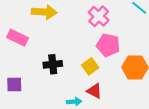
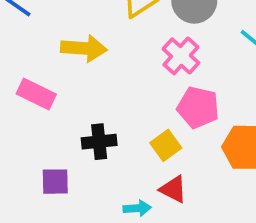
purple square: (14, 85) -> (55, 182), moved

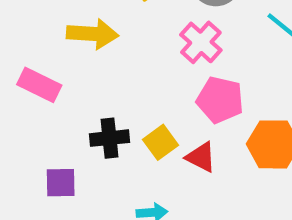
yellow square: (166, 145) -> (160, 142), moved
red triangle: (173, 189) -> (201, 157), moved

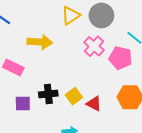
pink pentagon: (220, 100) -> (121, 58), moved
purple square: (61, 183) -> (23, 104), moved

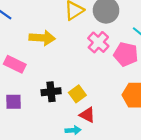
purple square: (23, 104) -> (14, 102), moved
red triangle: (94, 104) -> (87, 115), moved

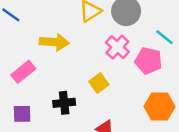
pink rectangle: (15, 64) -> (23, 72), turned -65
yellow square: (77, 94) -> (99, 83), moved

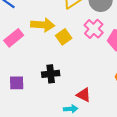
pink rectangle: (23, 72) -> (14, 38), moved
yellow square: (99, 83) -> (64, 37), moved

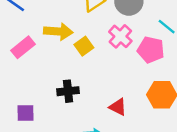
purple square: (17, 83) -> (25, 113), moved
red triangle: (84, 95) -> (118, 107), moved

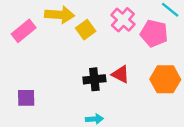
black cross: (68, 91) -> (94, 79), moved
red triangle: (118, 107) -> (120, 74), moved

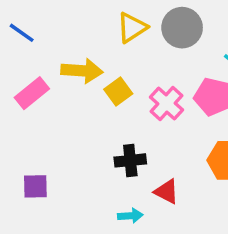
pink cross: (123, 20) -> (167, 104), moved
red triangle: (120, 74) -> (167, 192), moved

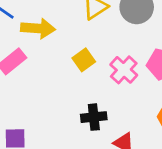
yellow arrow: (82, 71) -> (38, 28), moved

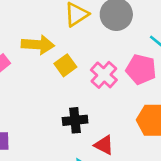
yellow arrow: (38, 28) -> (38, 45), moved

